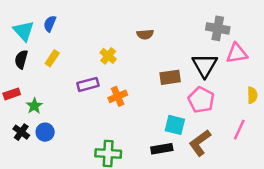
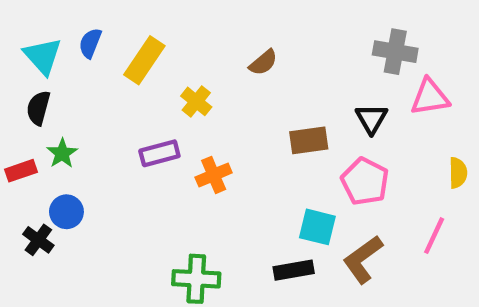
brown semicircle: (145, 34) -> (263, 63), turned -35
yellow rectangle: (52, 58) -> (144, 60), moved, size x1.5
black triangle: (205, 65) -> (371, 119), size x0.7
green star: (34, 106) -> (62, 153), moved
blue circle: (45, 132) -> (66, 212), moved

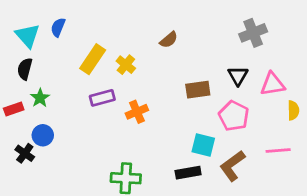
gray cross: (395, 52) -> (253, 33), turned -32
yellow rectangle: (144, 60) -> (93, 59), moved
pink triangle: (430, 97) -> (273, 84), moved
pink line: (434, 236) -> (278, 151), turned 60

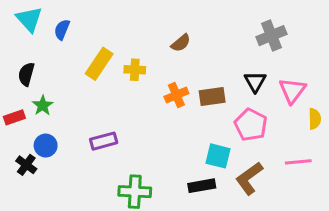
cyan triangle: (28, 36) -> (29, 19), moved
yellow cross: (126, 65) -> (135, 70), turned -36
pink triangle: (273, 84) -> (292, 91), turned -44
purple rectangle: (102, 98) -> (104, 141), moved
orange cross: (137, 112) -> (176, 95), moved

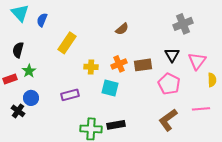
yellow cross: (135, 70) -> (91, 67), moved
cyan square: (218, 156) -> (110, 88), moved
black rectangle: (202, 186) -> (116, 125), moved

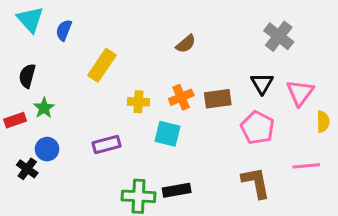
gray cross: (183, 24) -> (279, 36), turned -30
brown L-shape: (168, 120) -> (256, 183), turned 115

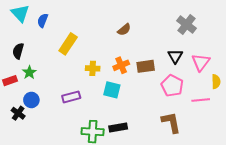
pink line: (306, 166) -> (201, 100), moved

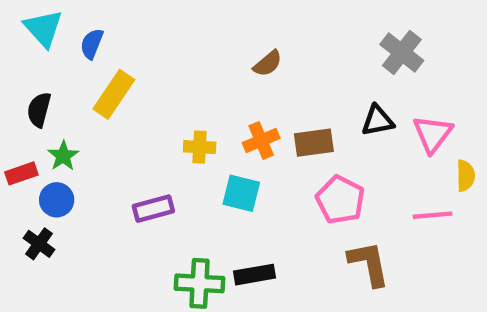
yellow rectangle: (68, 44) -> (114, 94), moved
black triangle: (175, 56) -> (378, 121), turned 49
pink pentagon: (172, 86) -> (340, 200), moved
blue circle: (31, 100) -> (57, 200), moved

